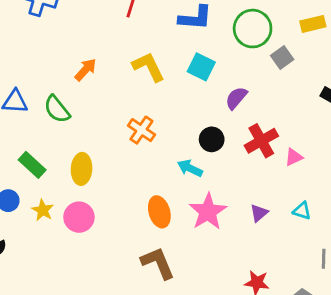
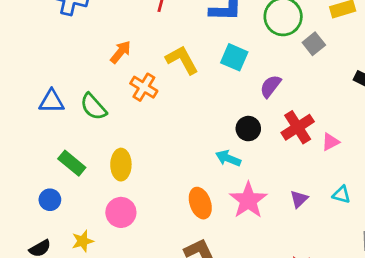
orange arrow: (86, 70) -> (121, 52), moved
orange cross: (141, 130) -> (144, 87), moved
yellow star: (43, 210) -> (83, 241), moved, turned 30

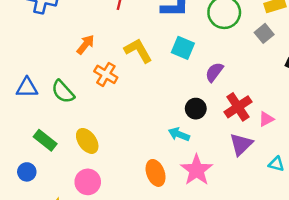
gray square: (314, 44) -> (264, 33), moved
yellow ellipse: (121, 165) -> (87, 141), turned -35
purple triangle: (299, 199) -> (241, 144), moved, size x1.5

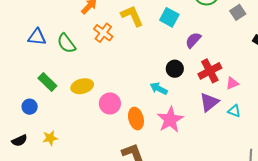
yellow ellipse: (87, 141) -> (82, 86), turned -75
cyan triangle: (276, 164) -> (234, 111), moved
pink circle: (88, 182) -> (110, 103), moved

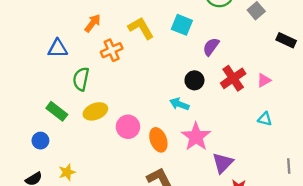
orange cross: (103, 33) -> (112, 50), turned 36
blue triangle: (37, 37) -> (58, 49), moved
green semicircle: (66, 43) -> (81, 79), moved, turned 55
pink triangle: (232, 83) -> (264, 80), moved
purple triangle: (209, 102) -> (223, 163), moved

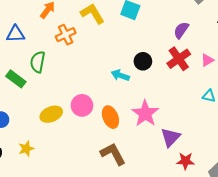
purple semicircle: (211, 47) -> (181, 30), moved
cyan arrow: (179, 104) -> (120, 75), moved
green rectangle: (57, 111) -> (16, 79), moved
yellow ellipse: (95, 111) -> (51, 114), moved

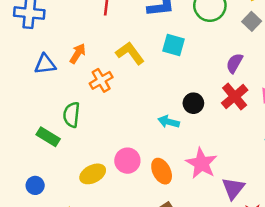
blue triangle: (16, 34) -> (45, 64), moved

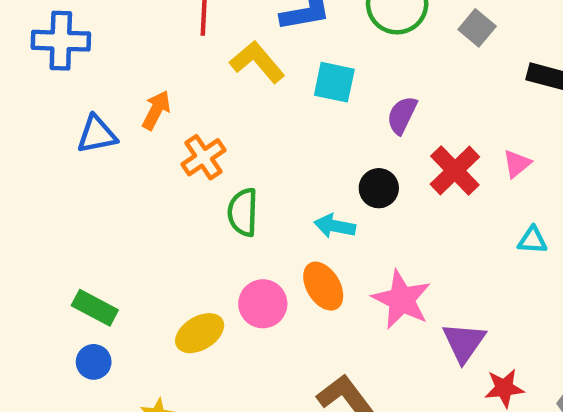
yellow L-shape: (130, 53) -> (257, 62), moved
purple semicircle: (234, 63) -> (402, 115), moved
green semicircle: (72, 115) -> (243, 212), moved
green rectangle: (48, 137) -> (95, 308), moved
orange ellipse: (162, 171) -> (323, 286), moved

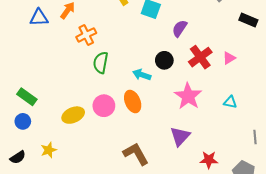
cyan triangle: (532, 240) -> (230, 102), moved
pink star: (402, 300) -> (188, 96), moved
purple triangle: (464, 342) -> (180, 136), moved

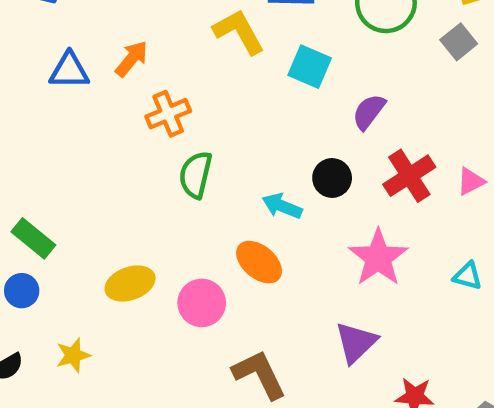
orange ellipse: (133, 102) -> (259, 262), turned -30
pink circle: (104, 106) -> (202, 303), moved

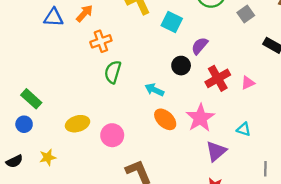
black circle: (332, 178) -> (181, 66), moved
orange ellipse: (259, 262) -> (165, 119), moved
purple triangle: (356, 342) -> (216, 151), moved

